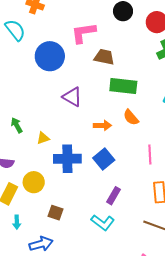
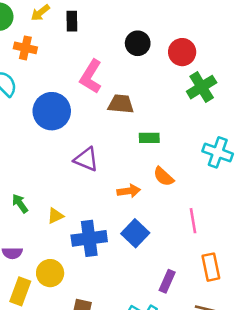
pink L-shape: (84, 33) -> (91, 76), turned -44
green rectangle: (123, 86) -> (149, 138), size x0.6
purple rectangle: (114, 196) -> (167, 281), moved

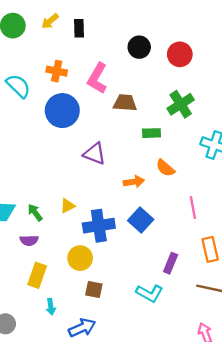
orange cross: (25, 48) -> (57, 71), moved
green cross: (202, 87) -> (181, 104), moved
green arrow: (20, 203) -> (35, 213), moved
yellow circle: (50, 273) -> (80, 258), moved

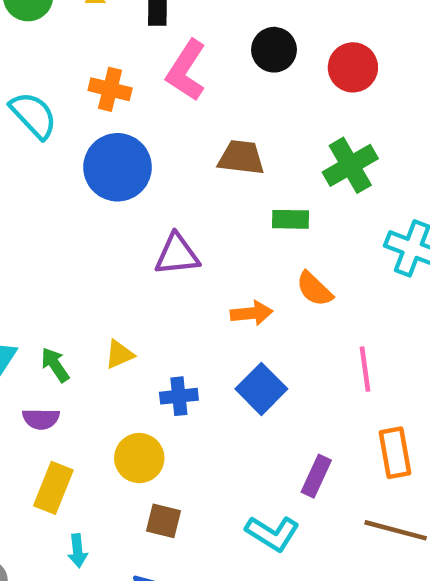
pink L-shape: (97, 78) -> (186, 70), moved
purple triangle: (95, 154) -> (177, 255), turned -30
blue cross: (99, 226) -> (179, 396), size x0.6

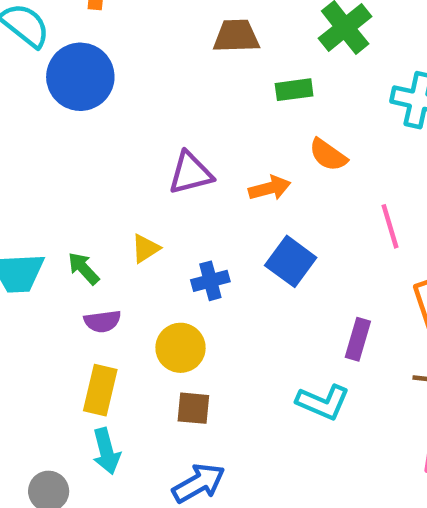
blue circle: (118, 167) -> (80, 77), moved
purple triangle: (177, 255) -> (190, 173), moved
purple semicircle: (41, 419) -> (102, 321), moved
brown square: (163, 521) -> (193, 408), moved
cyan arrow: (78, 551) -> (106, 451), moved, size x1.4

